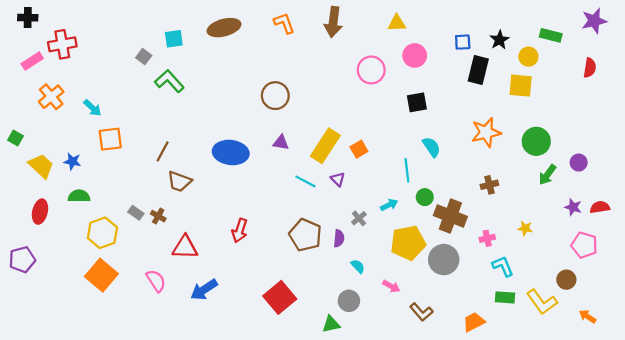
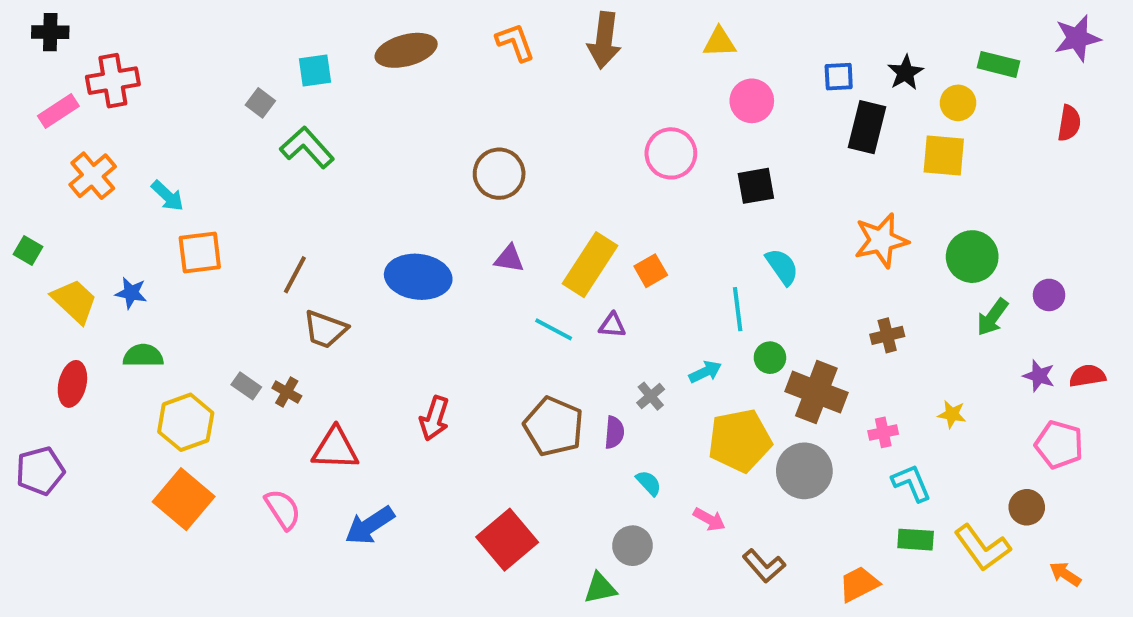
pink circle: (371, 70) -> (671, 153), moved
purple triangle: (338, 179) -> (612, 325), turned -40

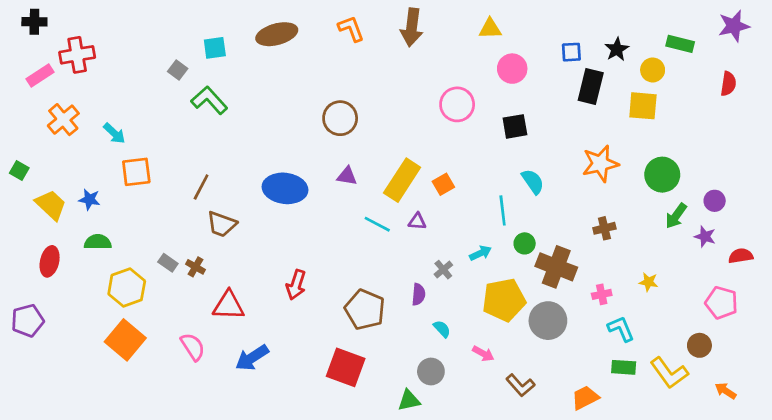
purple star: (1039, 376) -> (705, 237), moved
brown pentagon: (554, 426) -> (365, 310), moved
red square: (507, 540) -> (346, 367), turned -30

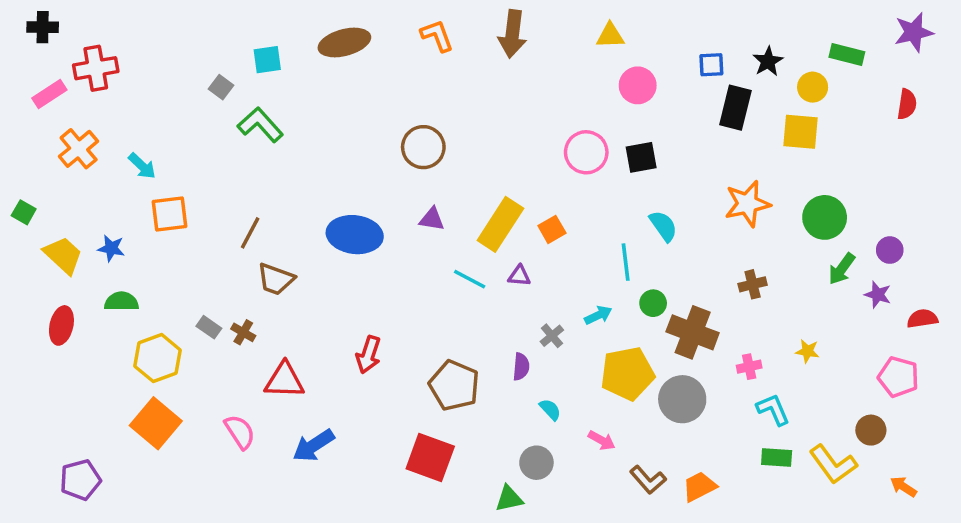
pink circle: (457, 104) -> (586, 152), moved
purple pentagon: (28, 321) -> (80, 480), moved
orange trapezoid: (585, 398) -> (699, 487), moved

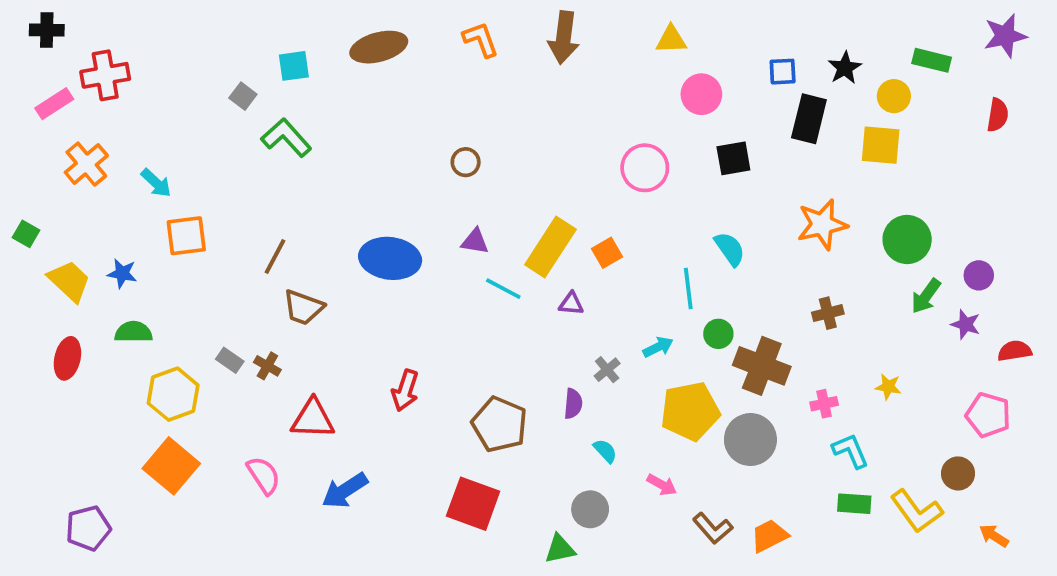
brown circle: (423, 147) -> (466, 162), size x0.6
black square: (641, 157) -> (733, 158), moved
cyan line: (470, 279) -> (503, 289), moved

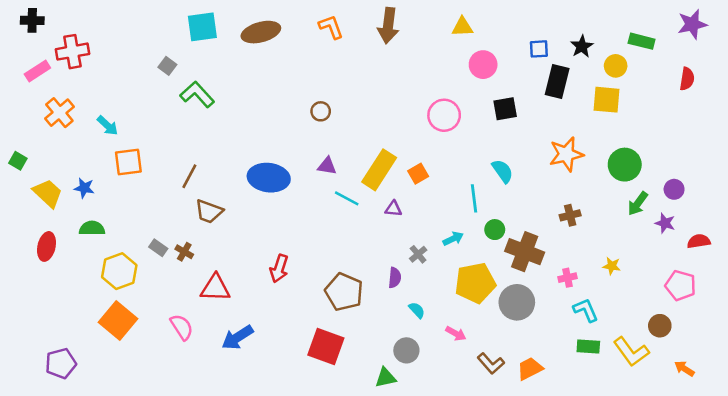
cyan square: (294, 66) -> (202, 27), moved, size x1.4

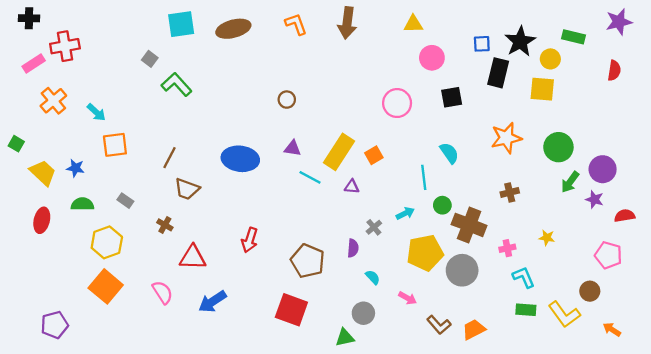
black star: (582, 46) -> (520, 41), size x1.5
purple circle: (674, 189) -> (603, 169), size x1.5
gray rectangle: (158, 248) -> (125, 201), moved

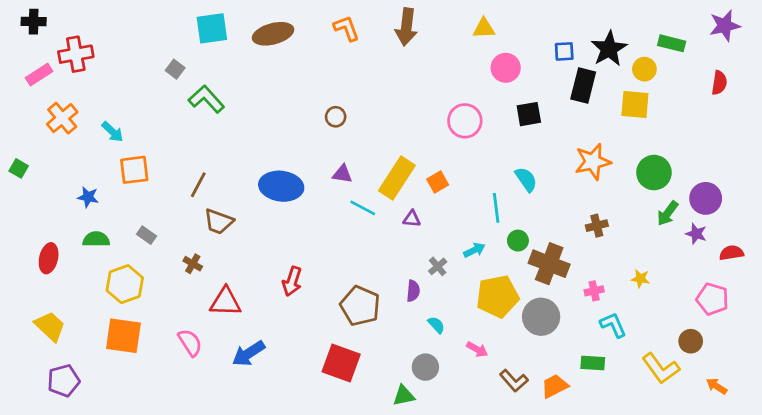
yellow trapezoid: (43, 173) -> (50, 326), moved
orange square: (106, 286) -> (123, 336), turned -32
green rectangle: (526, 310) -> (593, 363), moved

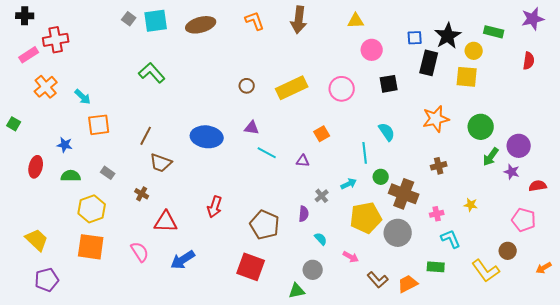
gray square: (175, 69) -> (129, 19), moved
yellow rectangle: (397, 178) -> (292, 88), moved, turned 32
red ellipse: (49, 258) -> (36, 167), moved
orange arrow: (717, 386) -> (544, 268), moved, turned -63

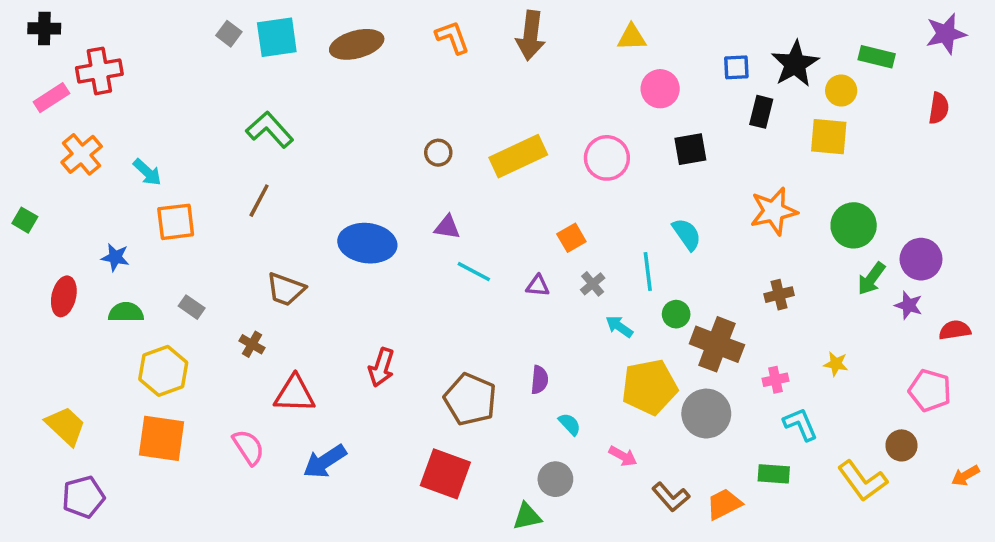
black rectangle: (429, 63) -> (761, 112), size x0.7
brown line: (146, 136) -> (259, 201), moved
cyan arrow: (349, 184) -> (619, 327), turned -119
gray cross: (322, 196) -> (593, 284), moved

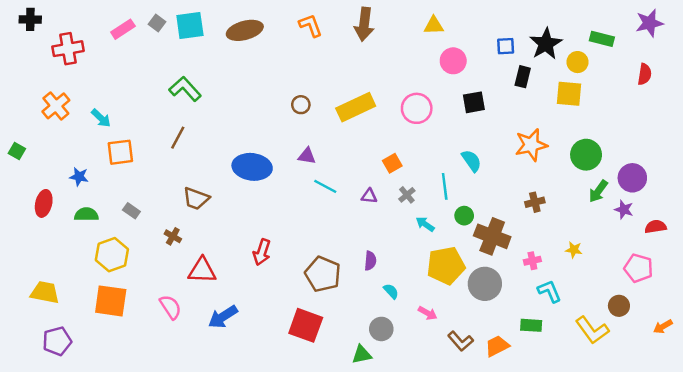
pink rectangle: (51, 98) -> (123, 29), moved
yellow trapezoid: (66, 426) -> (45, 292), turned -32

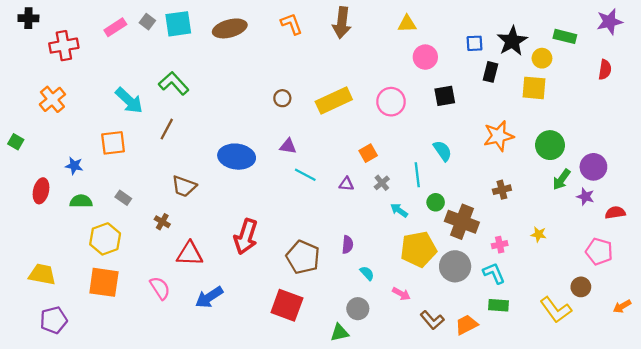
cyan arrow: (101, 118) -> (129, 100), moved, size x1.5
red arrow: (262, 252) -> (246, 237), size x1.4
cyan L-shape: (549, 291) -> (494, 273), moved

